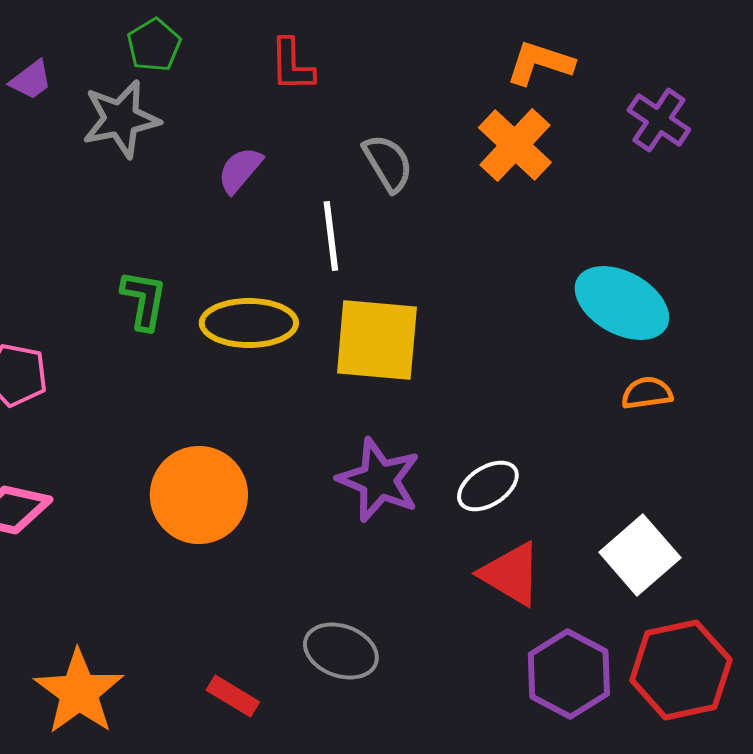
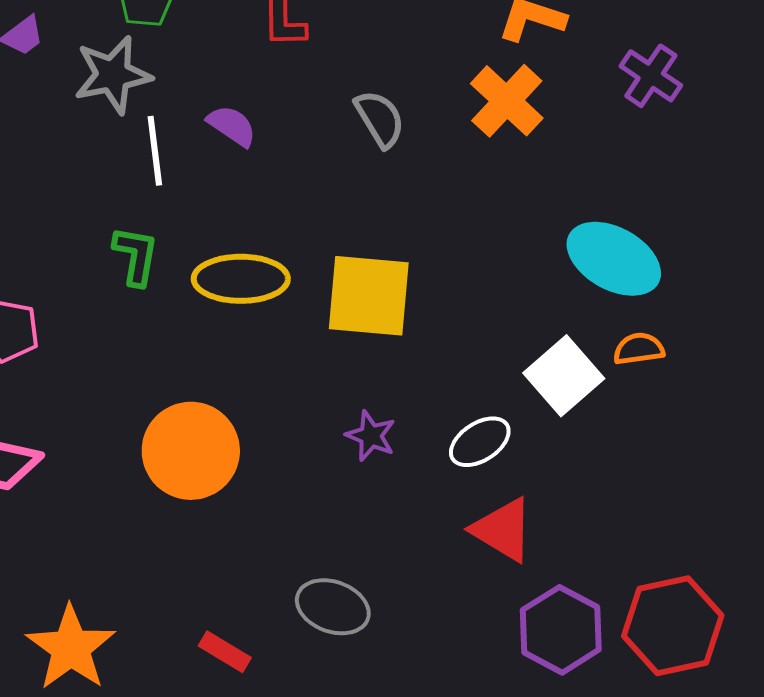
purple semicircle: (240, 170) -> (232, 126), turned 84
white line: (331, 236) -> (155, 151), moved
purple star: (379, 480) -> (371, 436), size x0.6
white square: (640, 555) -> (564, 376), moved

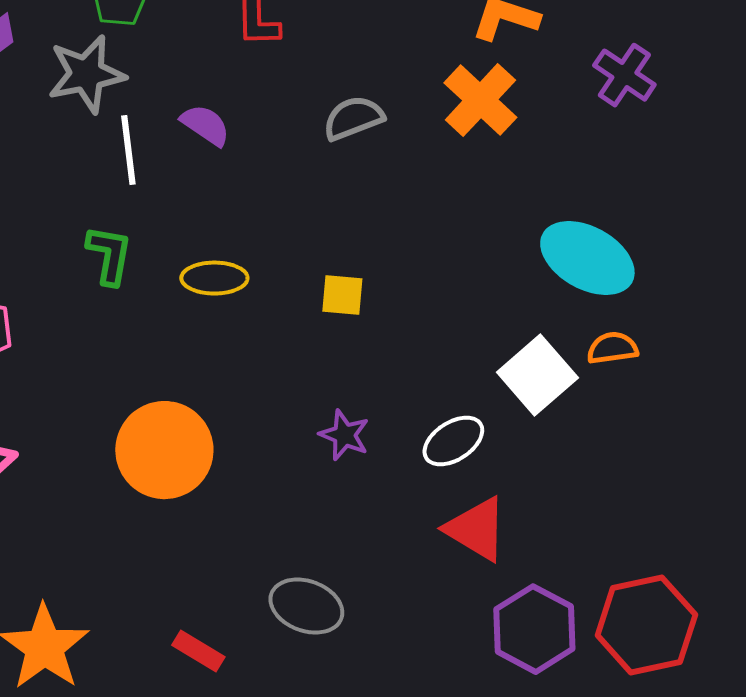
gray semicircle: (380, 119) -> (353, 118), turned -80
yellow ellipse: (241, 279) -> (214, 278), size x0.7
yellow square: (369, 296) -> (342, 295), size x0.5

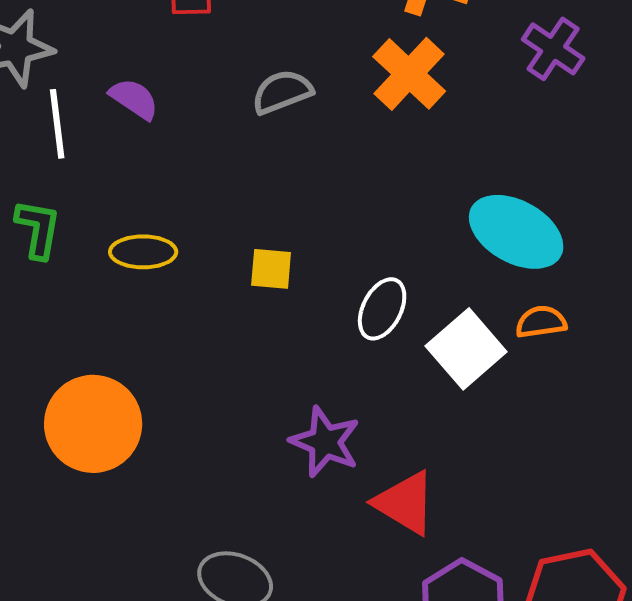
purple star: (344, 435) -> (325, 442), moved, size x1.4
white ellipse: (453, 441) -> (382, 309), moved, turned -30

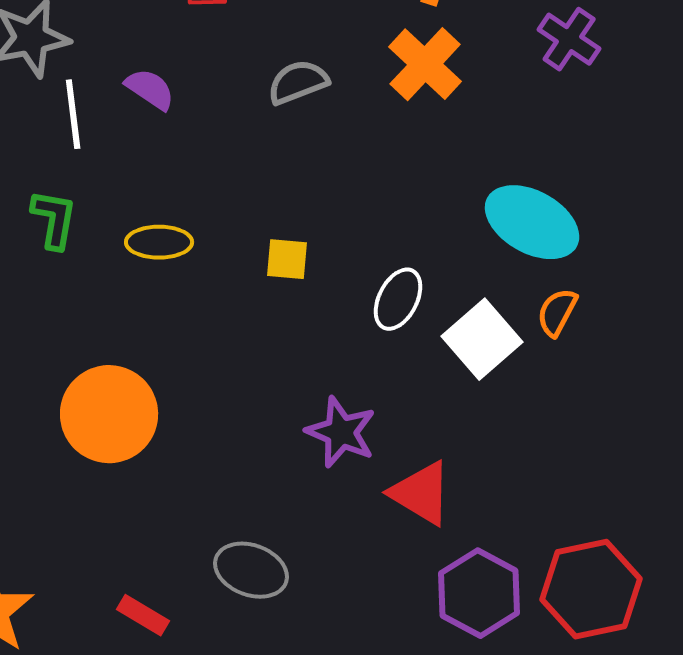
orange semicircle: (541, 322) -> (557, 312), turned -54

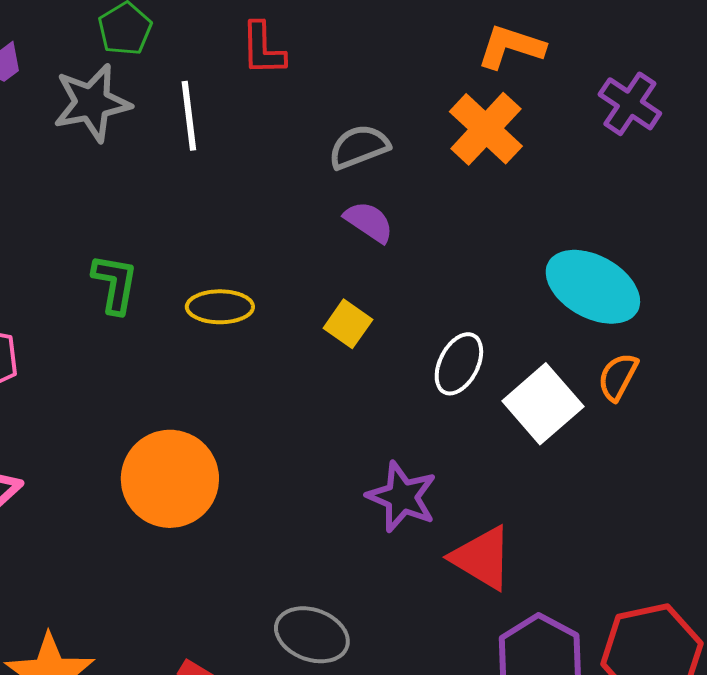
purple semicircle: (150, 89) -> (369, 222), moved
white line: (73, 114) -> (189, 116), moved
yellow square: (287, 259) -> (348, 324), turned 30

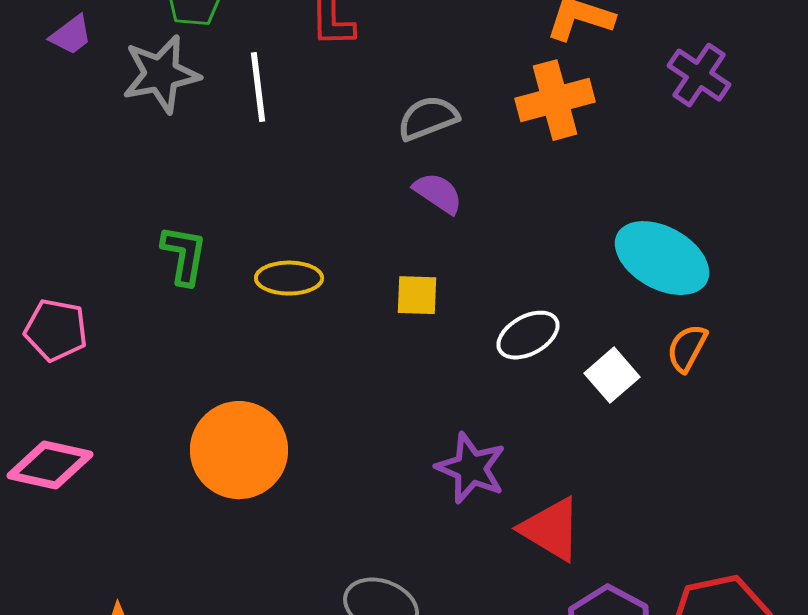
orange cross: (486, 129) -> (555, 100), turned 32
yellow square: (348, 324) -> (417, 295), turned -33
white ellipse: (459, 364) -> (528, 335), turned 34
white square: (543, 404) -> (612, 375), size x0.7

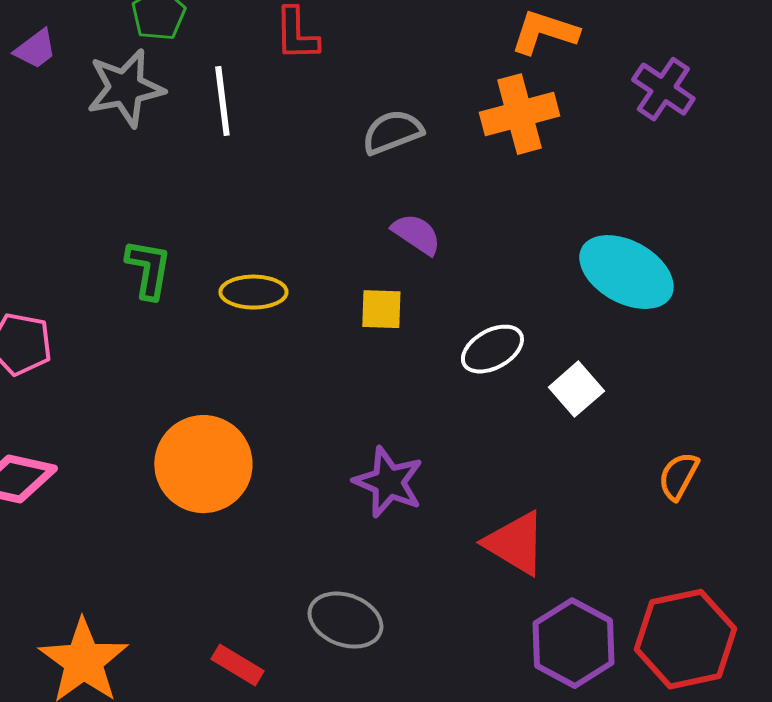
purple semicircle: (438, 193) -> (416, 234), moved
orange semicircle: (687, 348) -> (678, 476), moved
purple star: (471, 468) -> (388, 482), moved

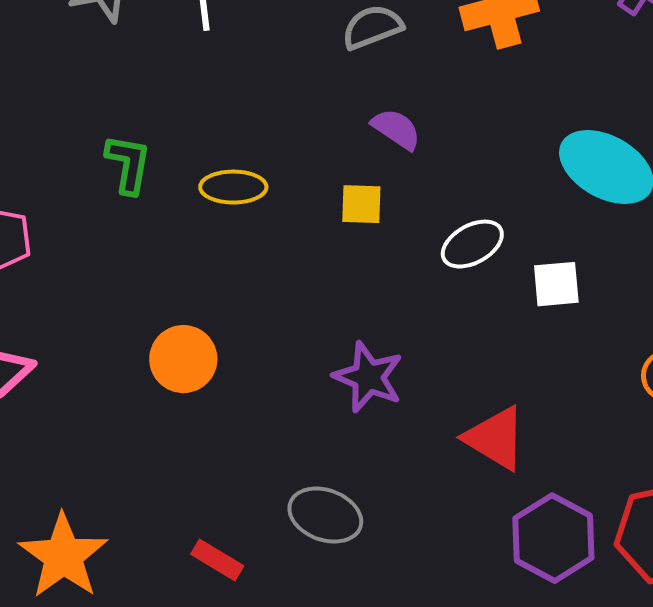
white square: (576, 389) -> (556, 284), turned 36
orange circle: (203, 464) -> (183, 359), size x0.7

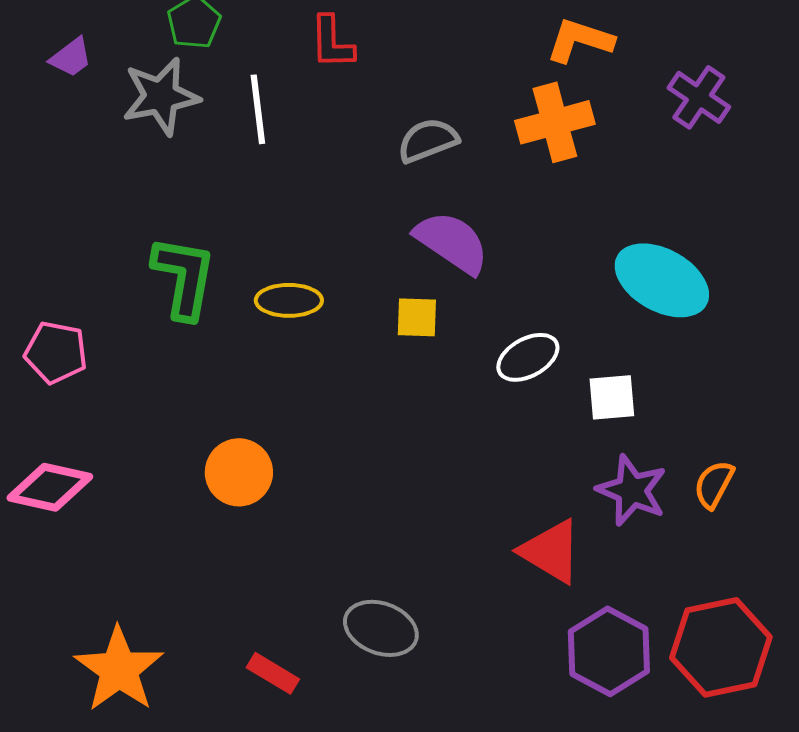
purple semicircle: (396, 129) -> (452, 242), size x1.5
green L-shape: (128, 164) -> (184, 277), size x1.4
purple star: (368, 377) -> (632, 490), moved

